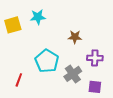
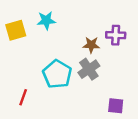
purple cross: (95, 58) -> (116, 35), moved
gray cross: (73, 74) -> (89, 69), moved

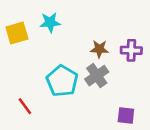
purple cross: (116, 35) -> (131, 50), moved
red line: (23, 97) -> (25, 106), turned -56

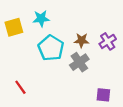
purple cross: (131, 50) -> (108, 41), turned -35
cyan pentagon: (62, 81) -> (51, 48), moved

